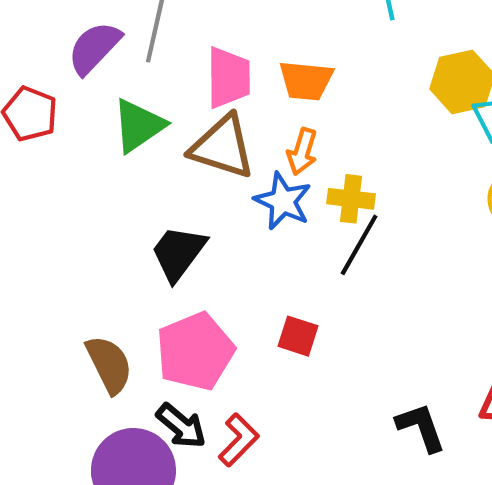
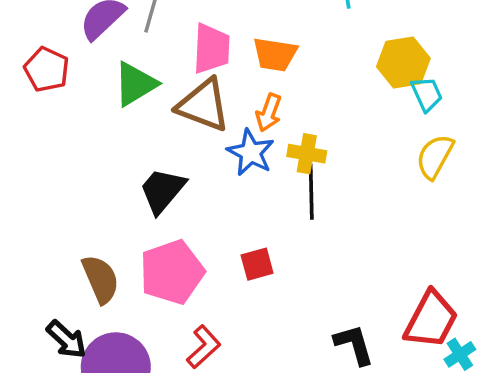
black line: (359, 245) -> (311, 192), turned -34
red square: (298, 336) -> (257, 264), turned -36
black arrow: (181, 426) -> (66, 339), moved

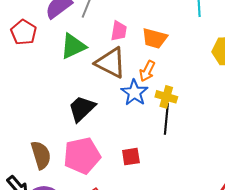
pink trapezoid: (211, 49) -> (119, 31), size x0.7

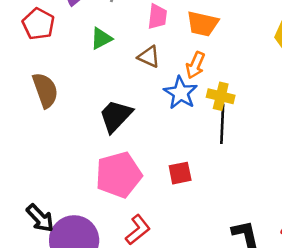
green triangle: (73, 46) -> (101, 38), size x0.7
brown triangle: (111, 63) -> (149, 57), size x0.6
brown semicircle: (41, 155) -> (45, 90), moved

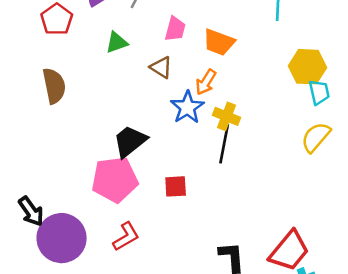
black trapezoid: (116, 116) -> (130, 141), moved

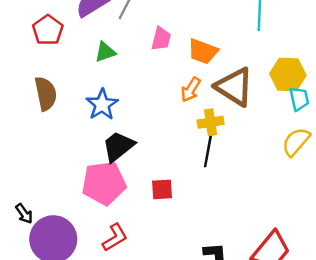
brown triangle: (161, 67) -> (234, 87), moved, size x1.8
blue star: (187, 107) -> (102, 105), moved
yellow cross: (227, 116) -> (211, 122), turned -30
black arrow: (31, 211) -> (24, 214), size x0.7

